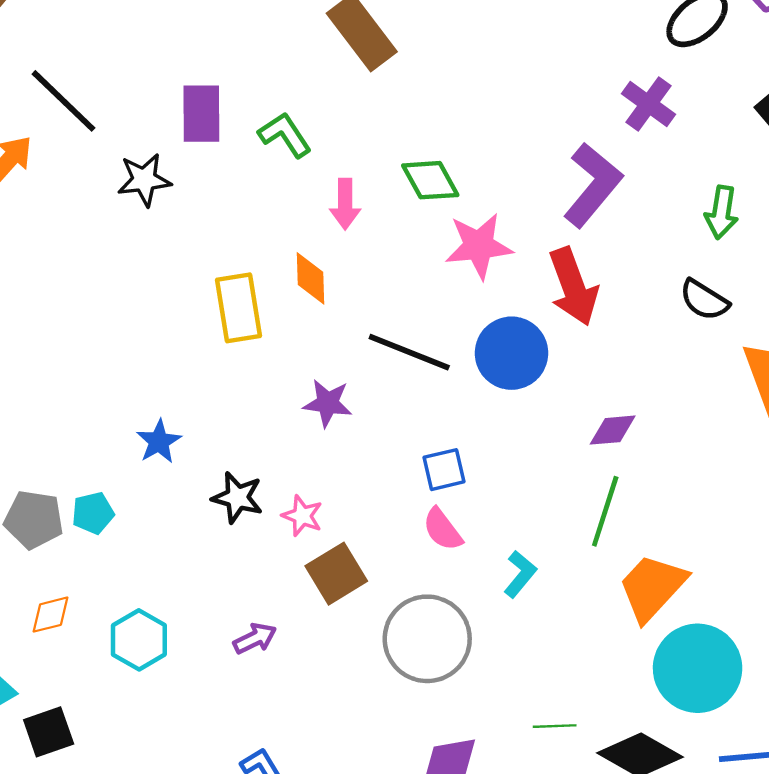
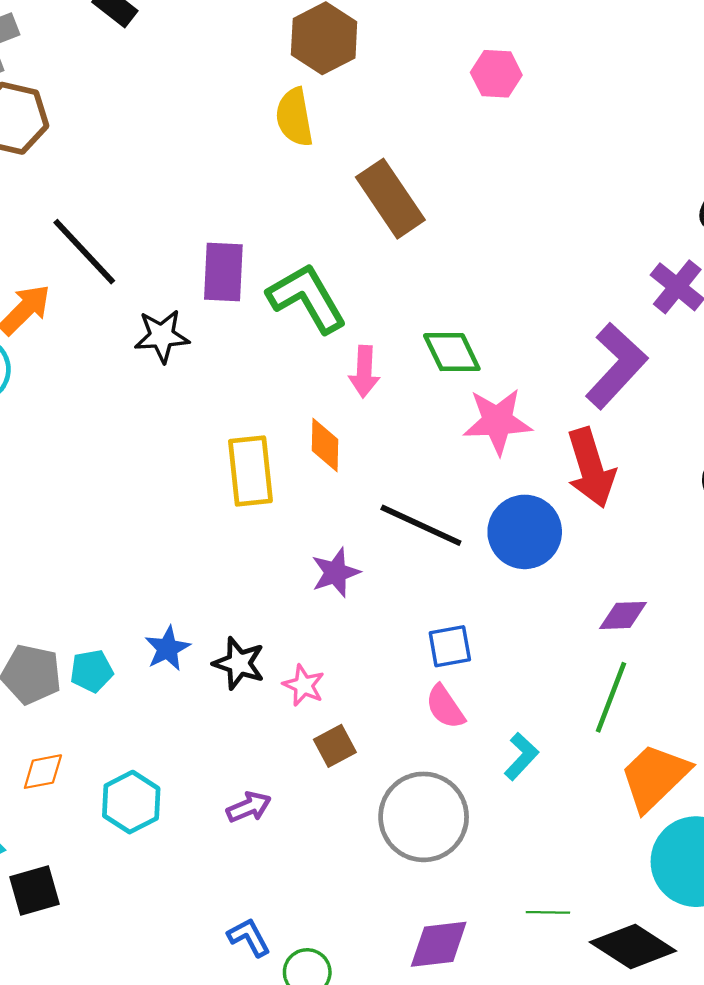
green L-shape: (285, 135) -> (307, 298), size x1.5
purple star: (328, 403) -> (336, 573), turned -30
blue star: (159, 442) -> (167, 648), moved
brown square: (336, 574) -> (335, 746), size x0.7

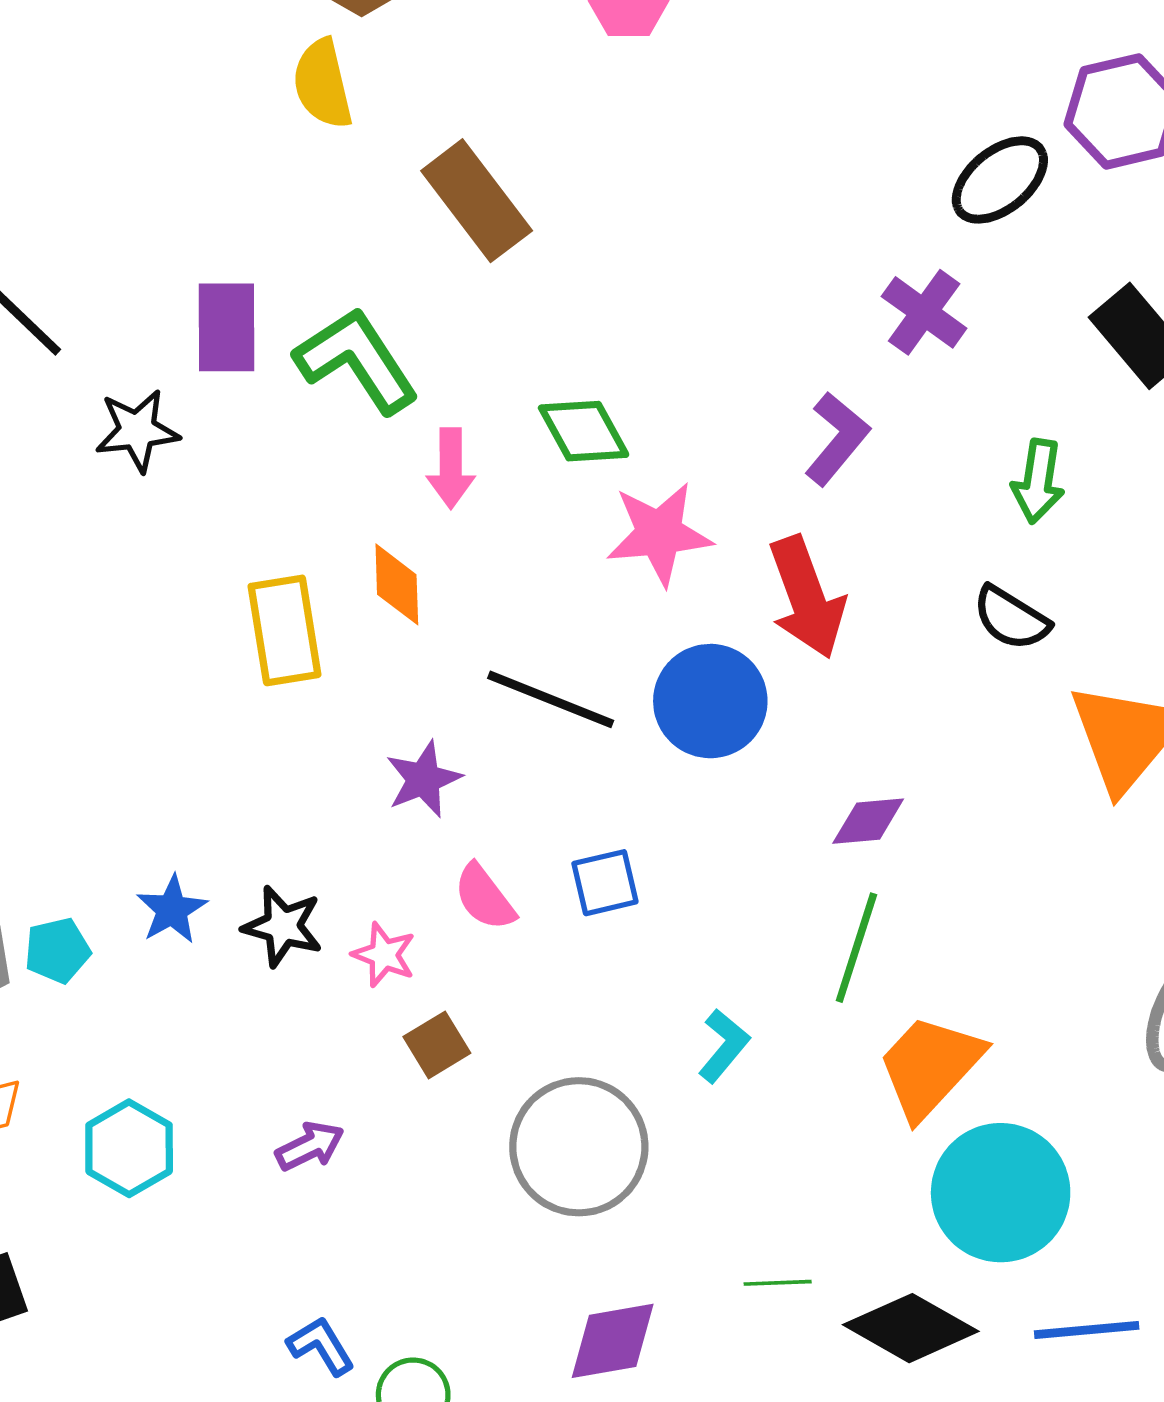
purple L-shape: (616, 366) -> (837, 439), size x0.7
pink semicircle: (445, 707) -> (484, 897), moved

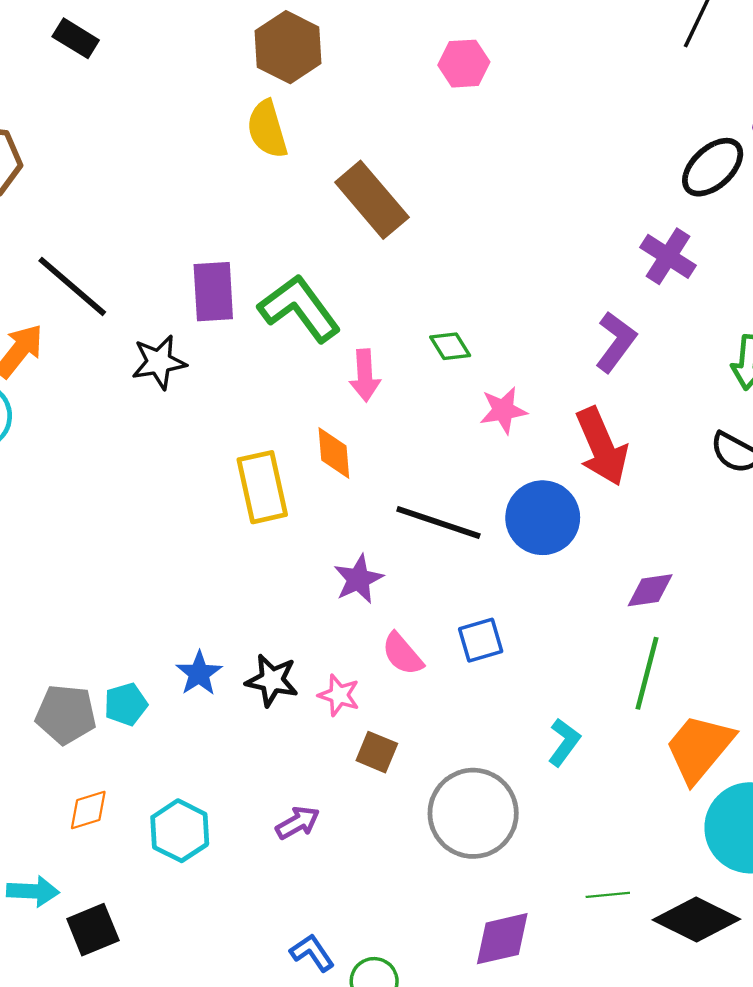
green diamond: (584, 431) -> (450, 346), size x0.7
pink star: (659, 534) -> (503, 410), size x0.7
brown square: (437, 1045) -> (377, 752), turned -33

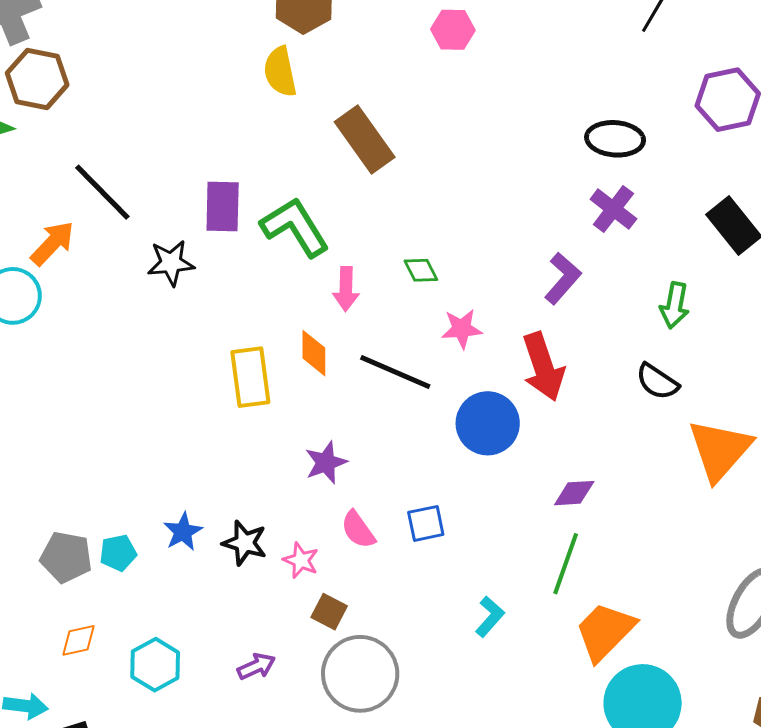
black ellipse: (713, 167) -> (615, 139), moved, turned 42
black line: (438, 522) -> (395, 372), moved
gray circle: (473, 813) -> (360, 674), moved

